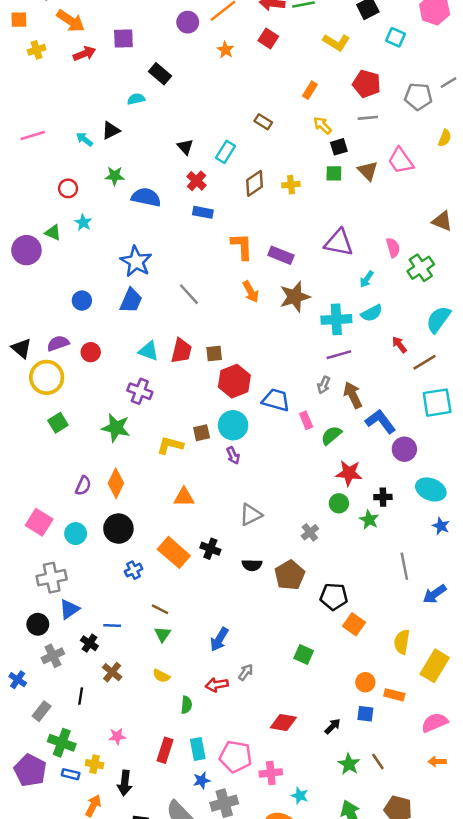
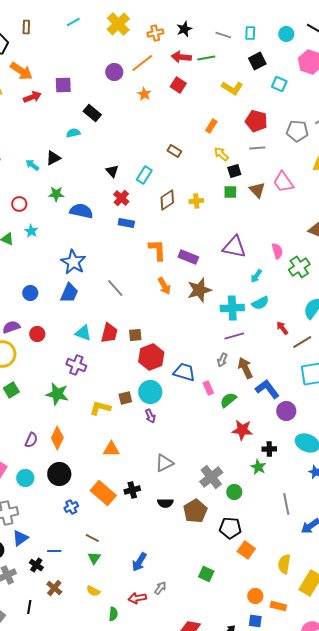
green circle: (339, 503) -> (234, 492), moved
gray cross: (310, 532) -> (211, 477), size x1.6
black cross: (210, 549) -> (132, 490), turned -35

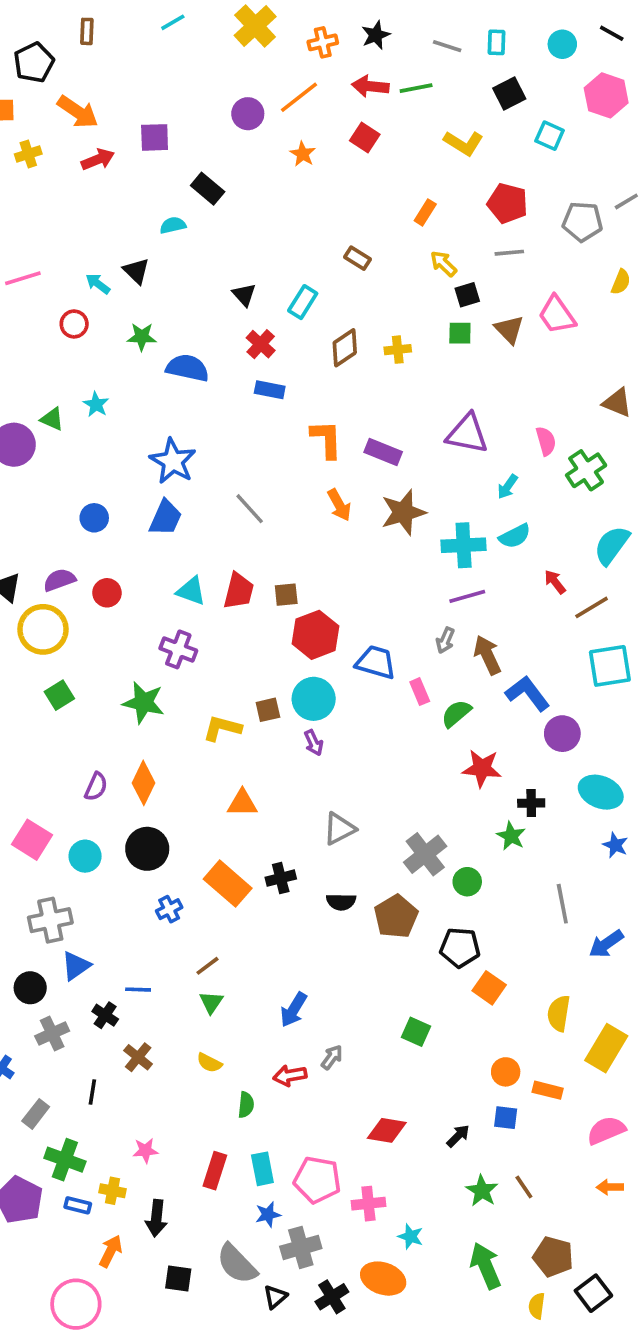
black triangle: (53, 158) -> (136, 271), turned -49
red circle: (19, 204) -> (74, 324), moved
brown line: (92, 538) -> (208, 966), turned -64

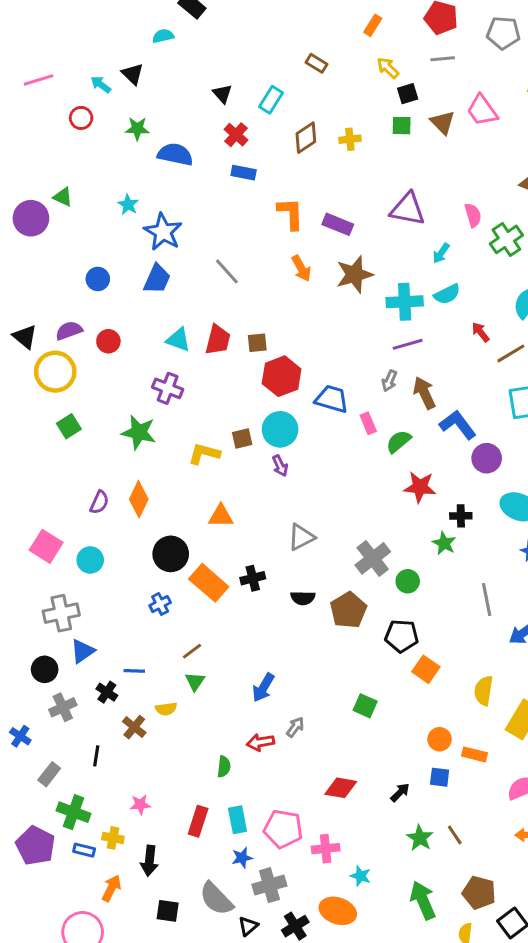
cyan star: (96, 404) -> (128, 205), moved
black circle: (147, 849) -> (171, 554), moved
yellow semicircle: (209, 1063) -> (166, 709), moved, turned -35

